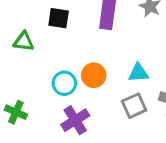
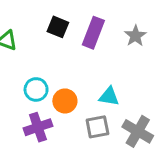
black square: (59, 18) -> (58, 27), moved
orange circle: (94, 75) -> (65, 101), moved

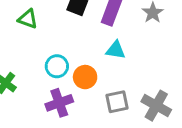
cyan triangle: (109, 96) -> (116, 50), moved

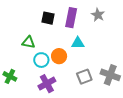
green triangle: (28, 19) -> (28, 42), moved
orange circle: (85, 77) -> (59, 56), moved

